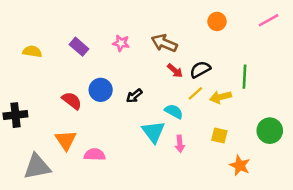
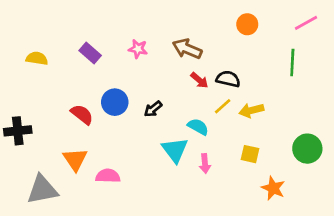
black semicircle: (200, 69) -> (228, 79), turned 42
green line: (245, 77) -> (292, 63), moved

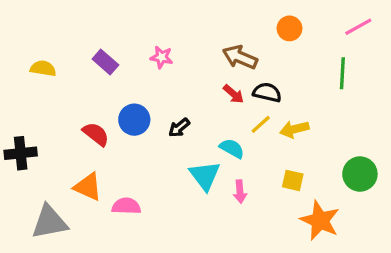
brown arrow: (187, 49) -> (240, 57), moved
orange triangle: (75, 160) -> (88, 187), turned -32
orange star: (273, 188) -> (320, 220), size x1.4

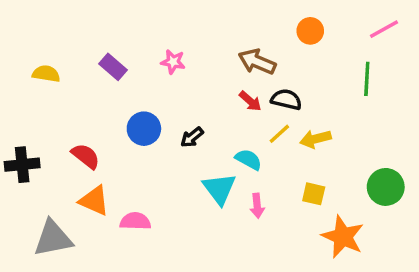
red semicircle: (96, 134) -> (86, 156), moved

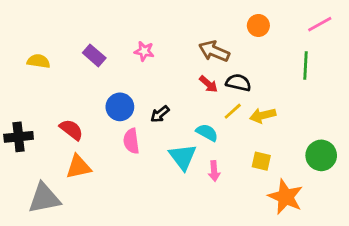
orange triangle: (94, 201) -> (79, 167), turned -36
pink semicircle: (135, 221) -> (131, 141), moved, turned -100

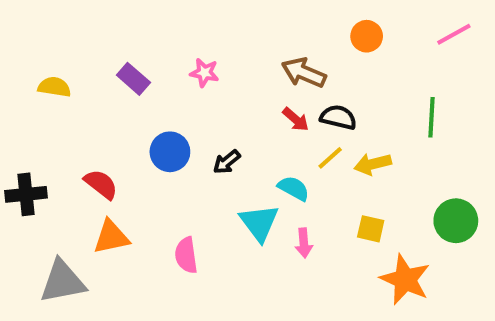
green line: (305, 65) -> (432, 117), moved
pink semicircle: (131, 141) -> (186, 255), moved

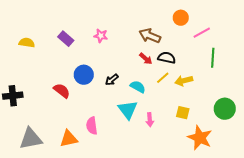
pink line: (454, 34) -> (202, 33), moved
red semicircle: (101, 184) -> (62, 91), moved
cyan semicircle: (294, 188) -> (138, 87), moved
orange triangle: (111, 237) -> (69, 139), moved

